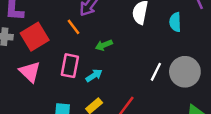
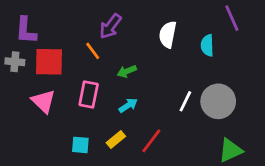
red square: (35, 37) -> (49, 62), turned 32
cyan arrow: (94, 75) -> (128, 105), moved

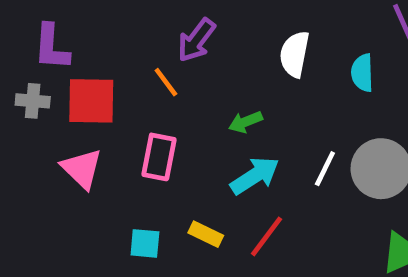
green arrow: (127, 71) -> (245, 122), moved
cyan arrow: (128, 105) -> (255, 176), moved, size x1.5
yellow rectangle: (116, 140) -> (206, 234), turned 66

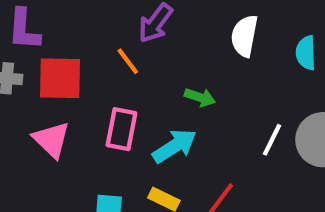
green arrow: (245, 122) -> (200, 97), turned -140
cyan arrow: (255, 176) -> (174, 146), moved

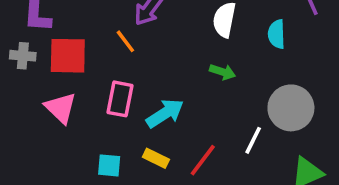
green arrow: (200, 97) -> (223, 72), moved
white line: (272, 140) -> (253, 140), moved

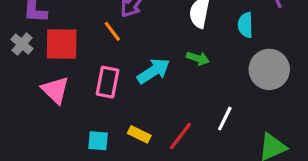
gray cross: (23, 56) -> (22, 44), turned 35
gray circle: (291, 108) -> (269, 69), moved
cyan arrow: (165, 113) -> (154, 71), moved

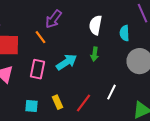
green arrow: (198, 58) -> (94, 54), turned 80
yellow rectangle: (139, 134) -> (58, 102), turned 40

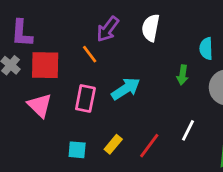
white semicircle: (96, 25) -> (151, 28), moved
green arrow: (94, 54) -> (183, 75), moved
yellow rectangle: (58, 102) -> (113, 144), turned 64

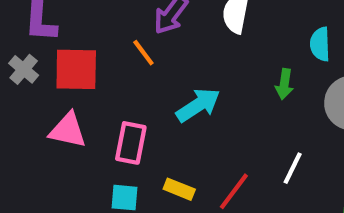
pink rectangle: (85, 98) -> (131, 143), moved
pink triangle: (40, 105) -> (68, 130), turned -32
yellow rectangle: (113, 144) -> (179, 189), turned 72

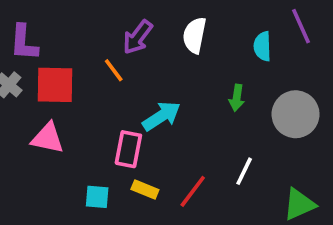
cyan semicircle: (320, 44) -> (262, 46), moved
pink rectangle: (131, 143) -> (128, 149), moved

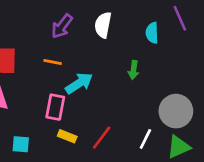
orange line: (114, 70) -> (53, 62), moved, turned -42
gray circle: (296, 114) -> (176, 111), moved
white line: (244, 171) -> (145, 139), moved
cyan square: (97, 197) -> (21, 144), moved

